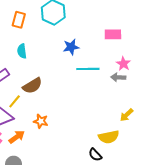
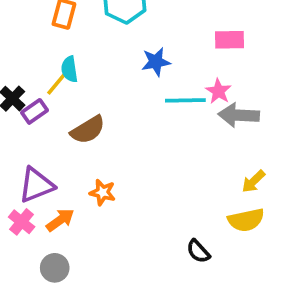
pink star: (123, 64) -> (218, 91), moved
gray arrow: (118, 77) -> (239, 115), size x1.5
yellow line: (15, 101) -> (57, 84), moved
yellow semicircle: (109, 137) -> (246, 220), moved

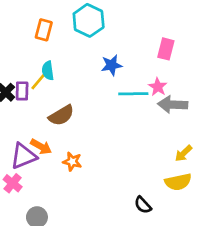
pink rectangle: (229, 40) -> (166, 49), turned -75
purple rectangle: (34, 111) -> (22, 91), moved, turned -54
orange arrow: (60, 220) -> (41, 147), moved, turned 65

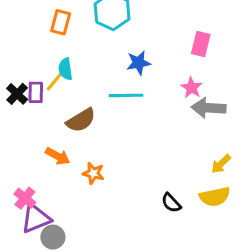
cyan line: (133, 94) -> (126, 95), moved
purple triangle: (23, 156) -> (36, 218), moved
black semicircle: (143, 205) -> (171, 203), moved

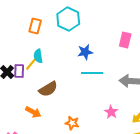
pink star: (191, 88) -> (111, 112), moved
cyan line: (126, 95) -> (92, 73), moved
orange star: (93, 173) -> (72, 123), moved

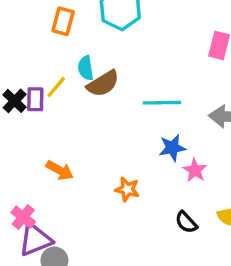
blue star: (85, 52) -> (172, 148), moved
cyan semicircle: (38, 56) -> (86, 68), moved
brown semicircle: (48, 89) -> (103, 84), moved

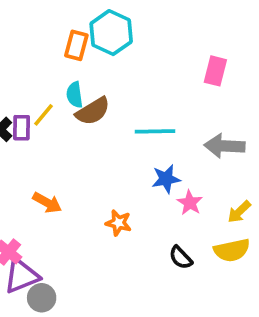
orange rectangle: (63, 21) -> (76, 45), moved

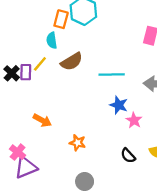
cyan semicircle: (75, 95) -> (52, 40), moved
blue star: (166, 179) -> (119, 105), turned 30
orange star: (118, 223) -> (78, 143), moved
gray circle: (42, 298) -> (85, 181), moved

